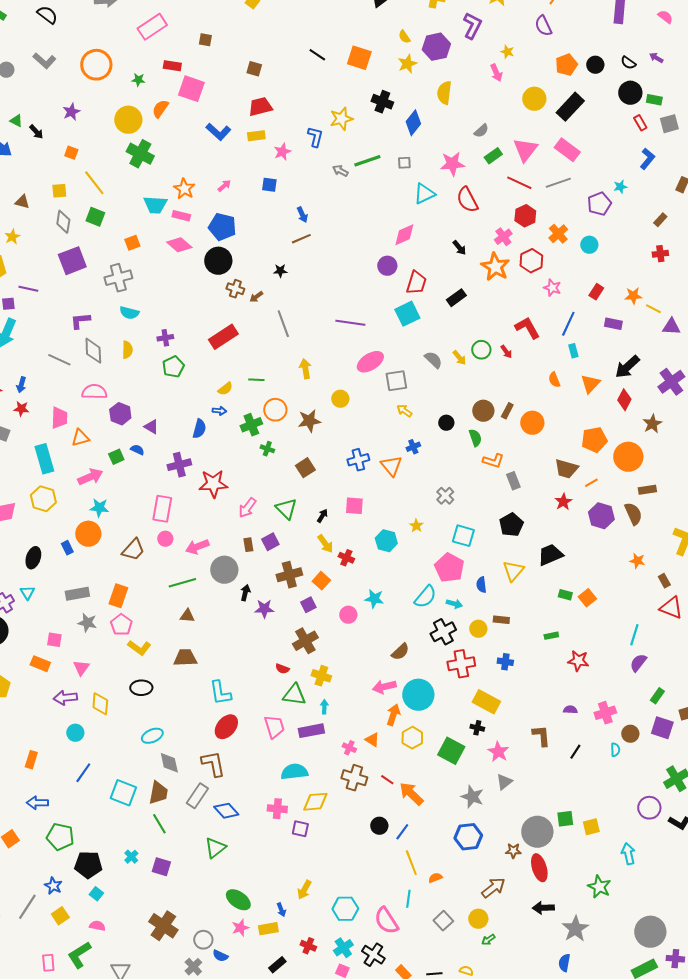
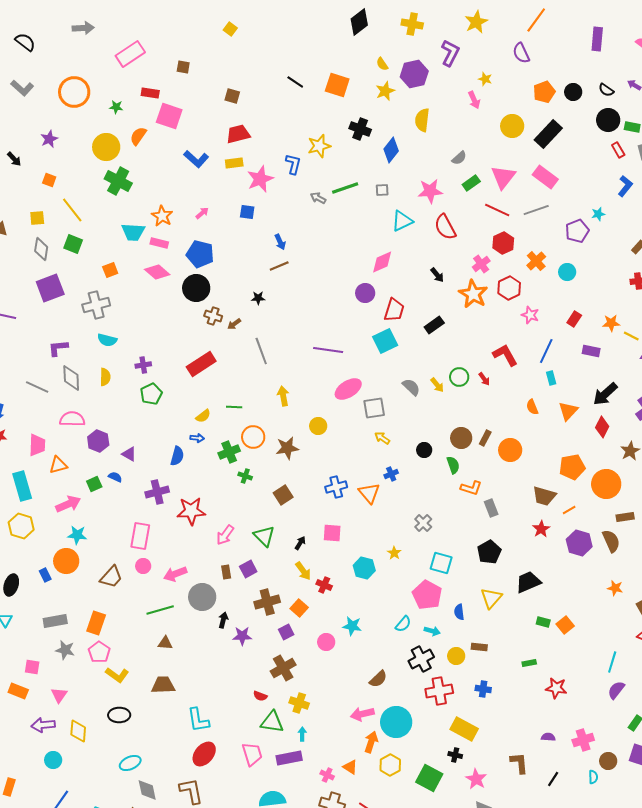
pink star: (282, 152) -> (260, 179), size x1.5
cyan semicircle: (425, 597) -> (403, 624), size x0.7

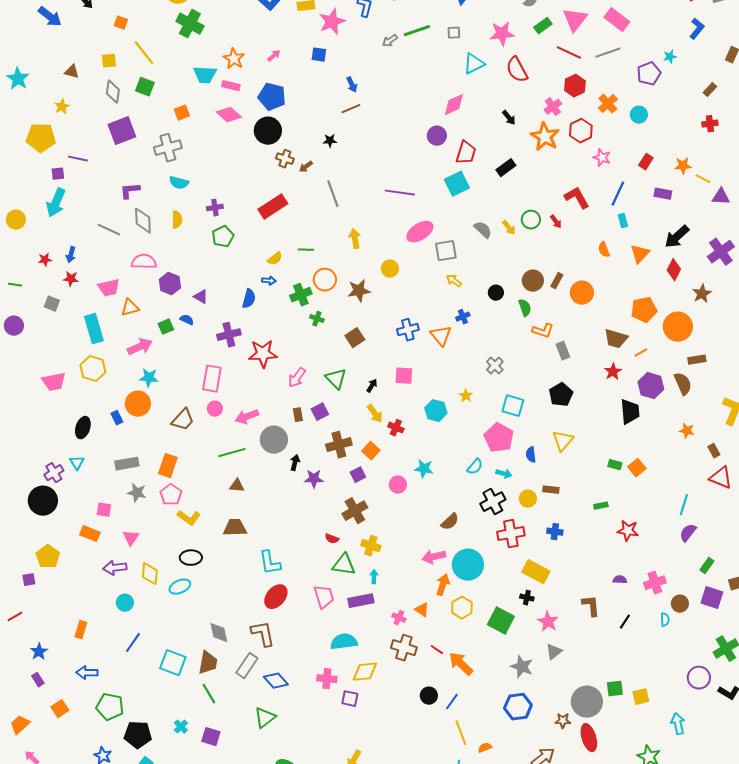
gray arrow: (318, 198) -> (390, 41), turned -63
pink trapezoid: (37, 445) -> (109, 288), turned 75
black trapezoid: (528, 582) -> (630, 412), moved, turned 108
cyan ellipse: (130, 763) -> (180, 587), moved

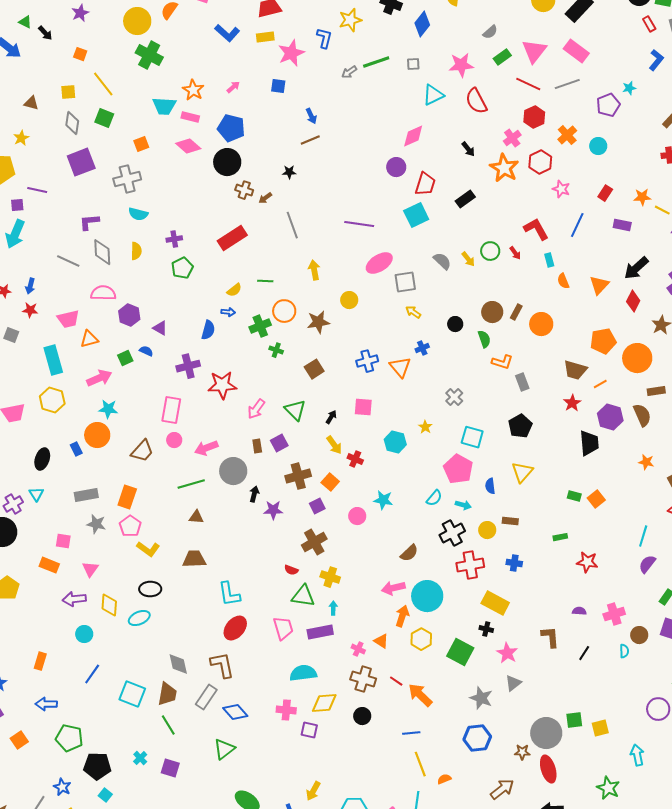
cyan rectangle: (623, 221) -> (549, 260), moved
black circle: (429, 696) -> (362, 716), moved
blue line: (452, 702) -> (411, 733), turned 48

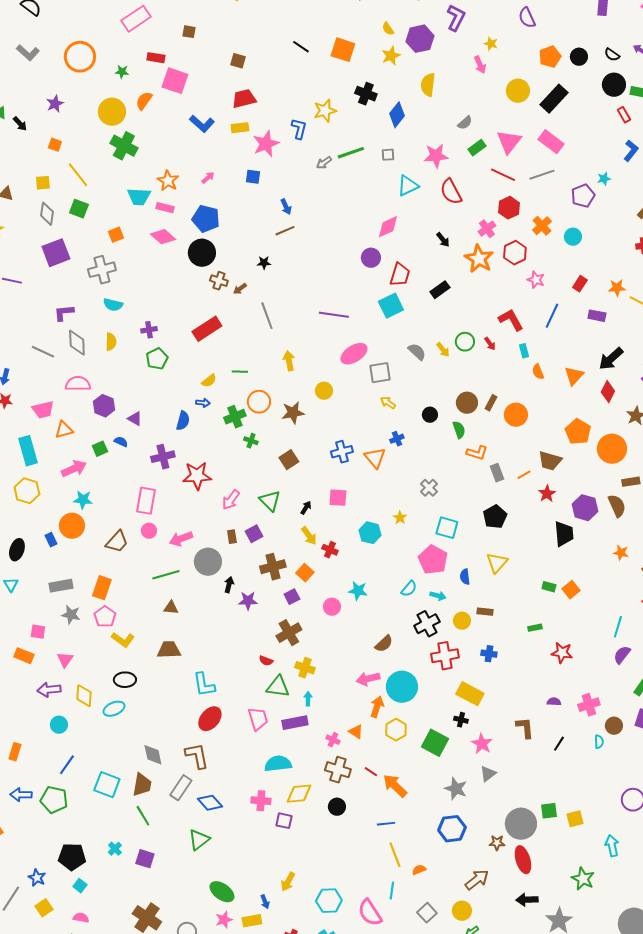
orange pentagon: (603, 341) -> (578, 432), turned -30
orange line: (600, 384) -> (524, 475), moved
green pentagon: (69, 738) -> (54, 800), moved

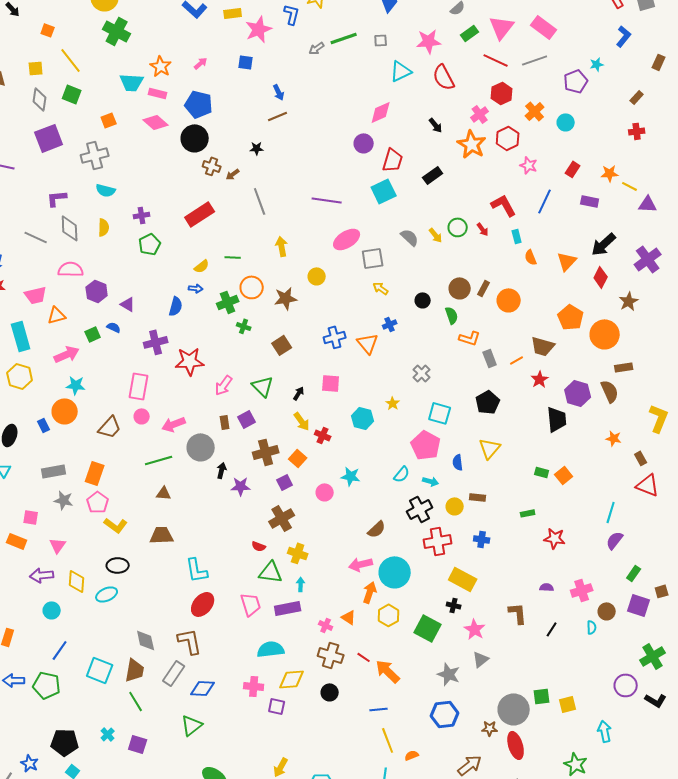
blue diamond: (210, 803) -> (203, 688), turned -45

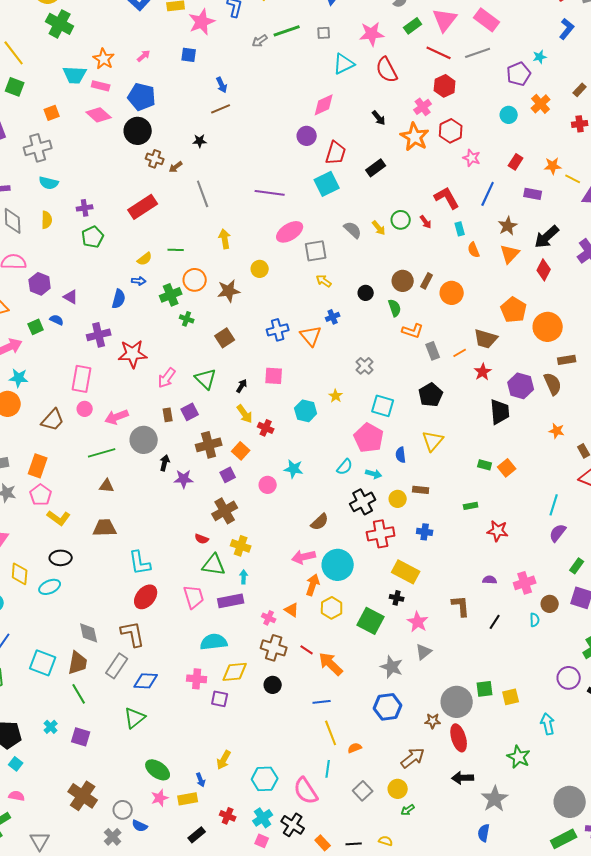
orange cross: (535, 111) -> (541, 104), moved
brown star: (629, 301) -> (508, 226), moved

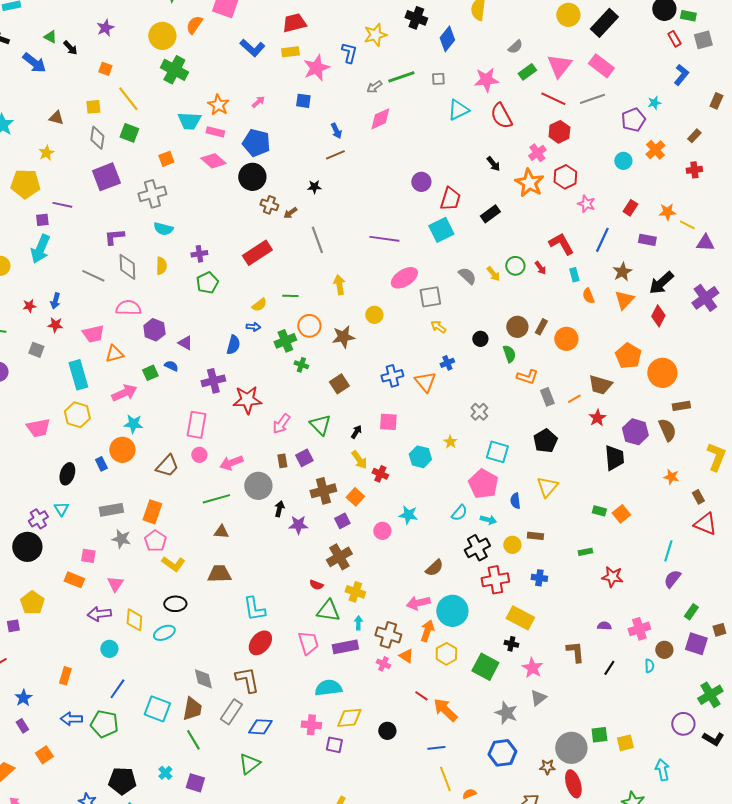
pink diamond: (324, 105) -> (380, 119), moved
brown cross: (274, 648) -> (388, 635), moved

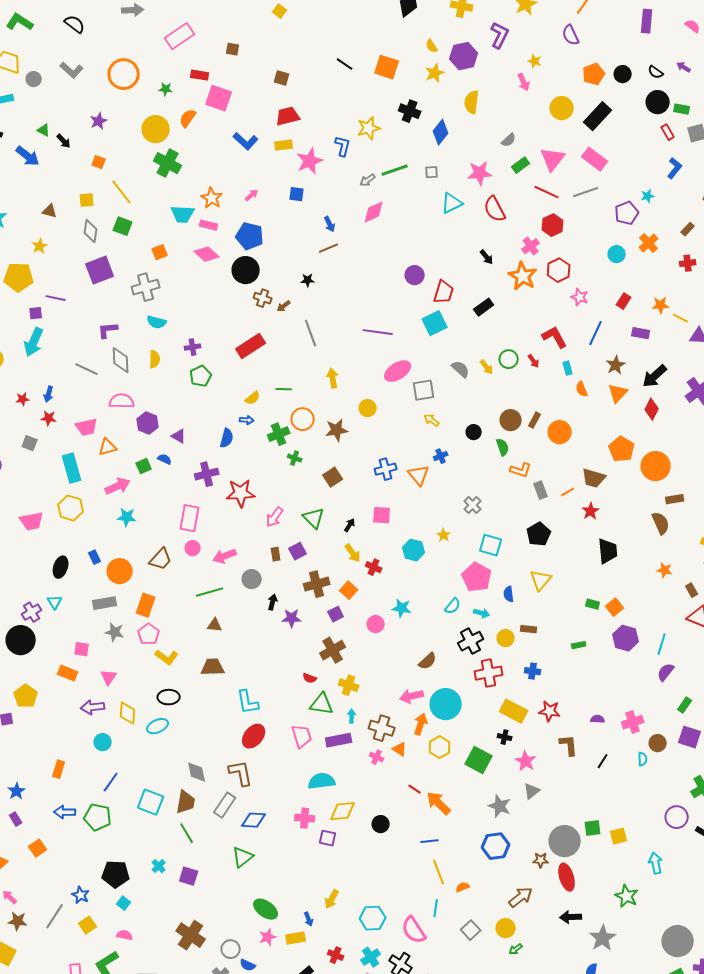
purple hexagon: (635, 432) -> (626, 638), moved
orange circle: (122, 450) -> (120, 571), moved
gray circle: (258, 486) -> (252, 579), size x0.7
red star: (612, 577) -> (550, 711), moved

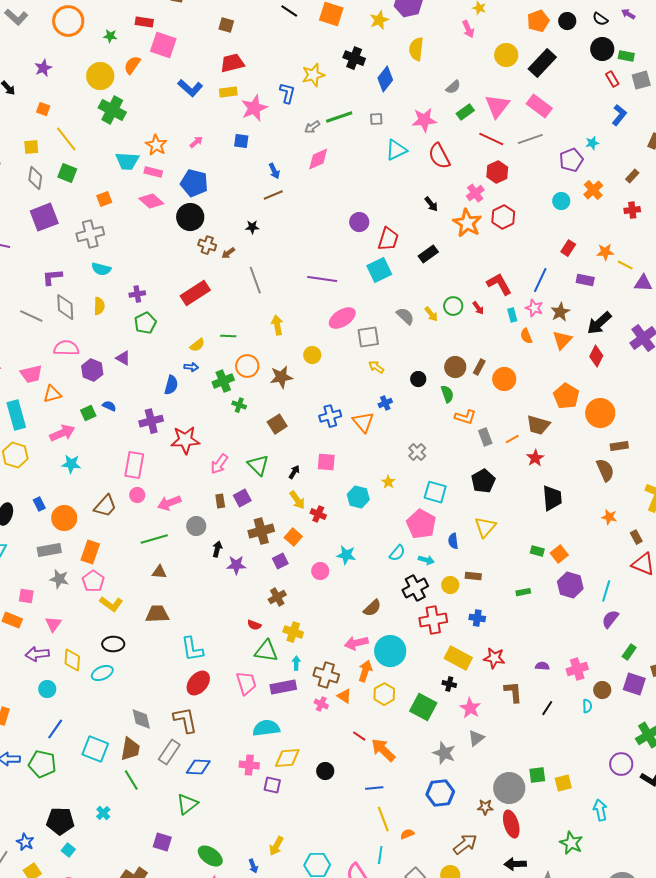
pink star: (580, 297) -> (534, 308), moved
purple triangle: (179, 436) -> (123, 358), moved
brown cross: (333, 650) -> (277, 597), size x0.7
purple square: (189, 876) -> (162, 842), moved

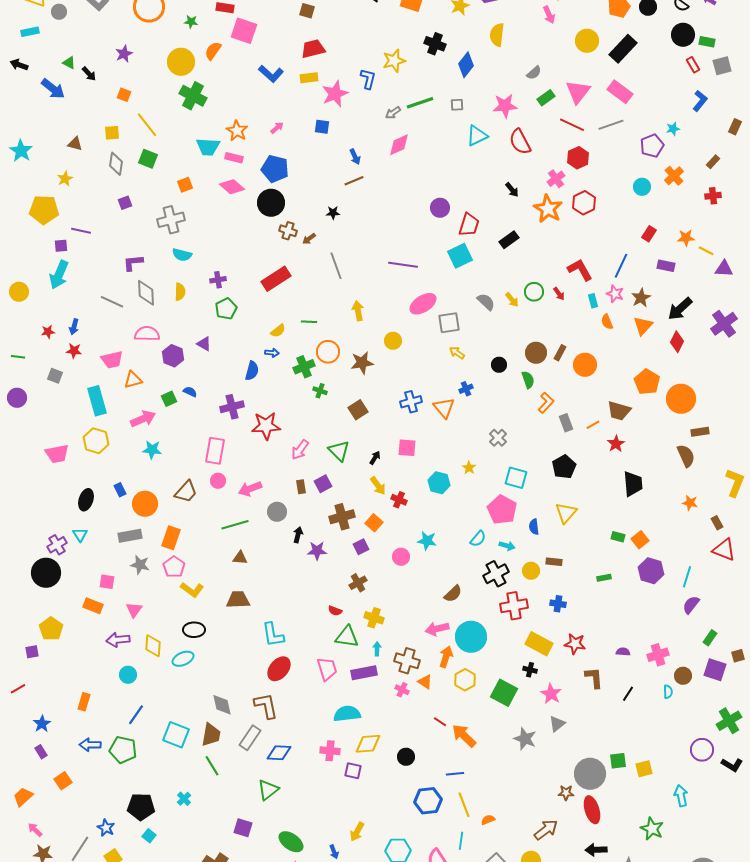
purple square: (44, 217) -> (125, 203), size x0.5
orange L-shape: (465, 417) -> (546, 403), turned -65
blue hexagon: (440, 793) -> (428, 801), moved

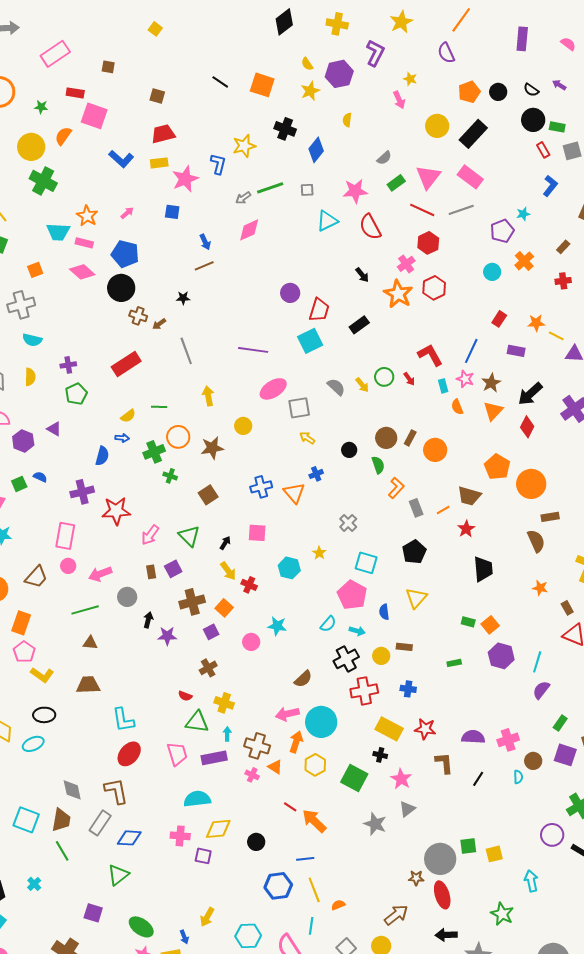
yellow semicircle: (497, 35) -> (347, 120), size x0.6
purple semicircle: (623, 652) -> (473, 737), size x1.6

